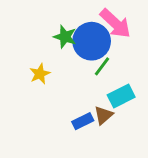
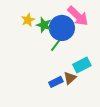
green line: (102, 66) -> (56, 45), moved
yellow star: (40, 74) -> (28, 20), moved

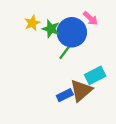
pink arrow: (78, 16) -> (90, 18), size x0.6
brown triangle: (70, 78) -> (81, 90), size x1.5

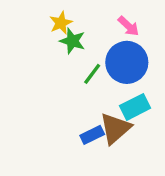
yellow star: (32, 23) -> (61, 23), moved
blue circle: (72, 32) -> (127, 62), moved

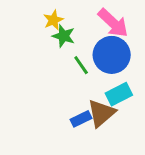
pink arrow: (128, 26) -> (113, 23), size x1.6
green line: (92, 74) -> (81, 65), turned -72

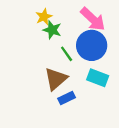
cyan rectangle: (119, 94) -> (98, 78), turned 48
brown triangle: (101, 113) -> (56, 79), moved

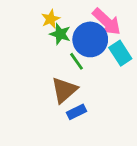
blue circle: (92, 45) -> (90, 39), moved
cyan rectangle: (98, 78) -> (120, 53), moved, turned 36

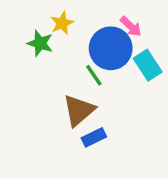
pink arrow: (107, 22) -> (131, 26), size x0.6
green star: (60, 34) -> (40, 43), moved

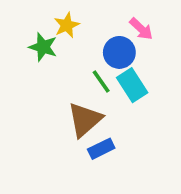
blue circle: (111, 48) -> (119, 52), size x0.7
cyan rectangle: (148, 65) -> (132, 85), moved

